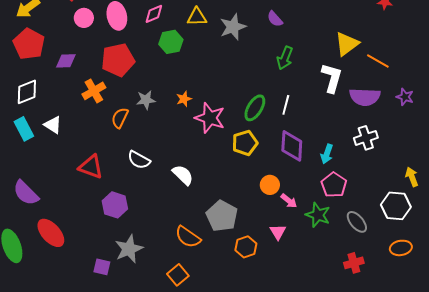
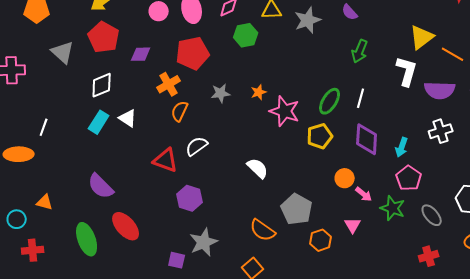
orange semicircle: (120, 118) -> (180, 111), moved
cyan rectangle: (24, 129) -> (99, 122), turned 60
white semicircle: (139, 160) -> (197, 146), moved, turned 115

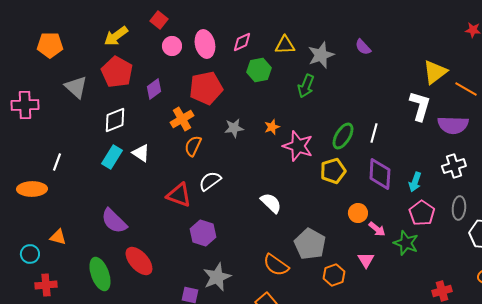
green arrow: (360, 51) -> (306, 86), moved
purple diamond: (141, 54) -> (154, 89), turned -35
gray ellipse: (432, 215) -> (459, 208), moved, turned 45

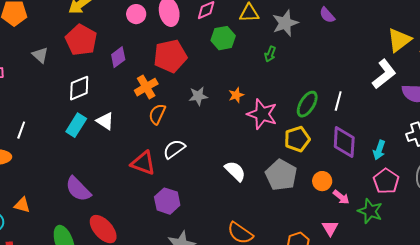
green arrow: (306, 86) -> (270, 54), size x0.7
gray triangle: (76, 87) -> (40, 55), size x0.7
white L-shape: (420, 106) -> (384, 74), turned 36
gray pentagon: (310, 244) -> (281, 175), moved

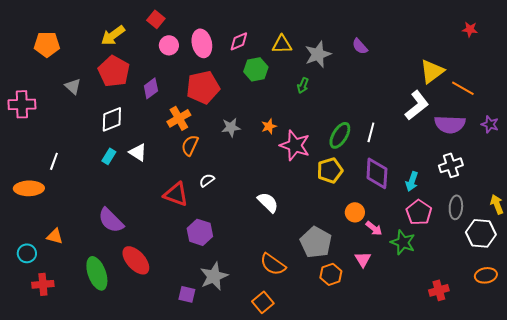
cyan rectangle: (76, 125) -> (109, 156), size x0.7
white semicircle: (174, 149) -> (207, 180), size x0.7
gray pentagon: (281, 175) -> (316, 242), moved

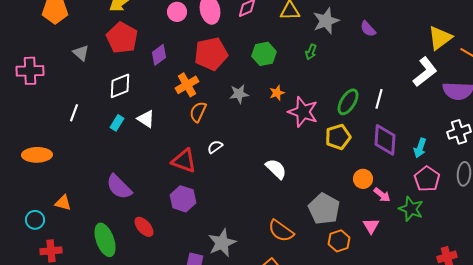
purple semicircle: (360, 46) -> (368, 29), moved
green hexagon: (256, 69) -> (264, 54), moved
white line: (54, 161) -> (74, 113), moved
purple hexagon: (200, 232) -> (183, 199), moved
red ellipse: (136, 260) -> (144, 227), size x0.7

